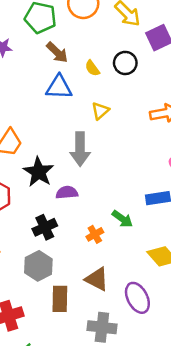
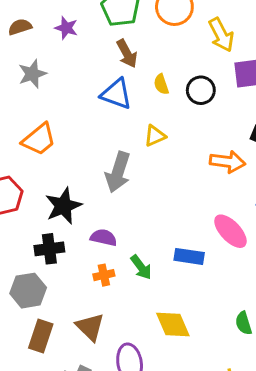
black star: (39, 172) -> (63, 206), moved
purple semicircle: (67, 192) -> (104, 238), moved

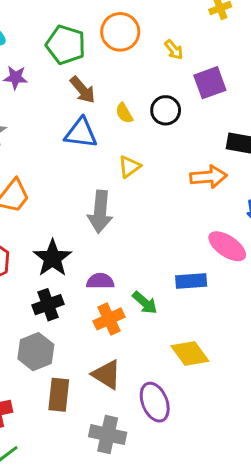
yellow arrow: (221, 35) -> (174, 50), size x0.6
orange cross: (104, 275) -> (109, 319), size x1.4

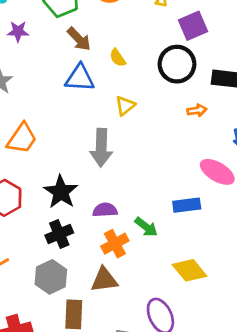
black circle: (166, 110) -> (177, 64), moved, size x1.4
orange arrow: (209, 177) -> (197, 110), size x0.6
brown triangle: (107, 375) -> (104, 280), moved, turned -36

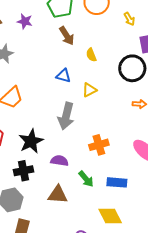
blue triangle: (80, 78) -> (63, 76), moved, size x0.7
blue rectangle: (187, 205) -> (117, 182), moved
orange cross: (115, 244) -> (99, 145), moved
brown triangle: (104, 280) -> (58, 195), moved

